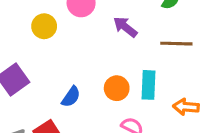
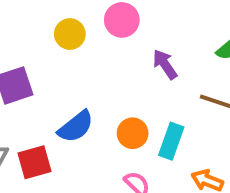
blue semicircle: (71, 97) -> (76, 127), size x1.4

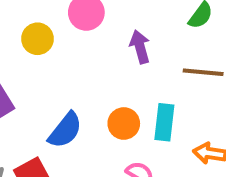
purple arrow: (165, 64) -> (140, 47), turned 32

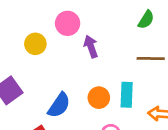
purple arrow: (140, 47) -> (91, 47), moved

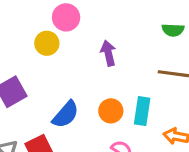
green semicircle: (146, 20) -> (173, 30), turned 54
pink circle: (68, 23) -> (66, 17), moved

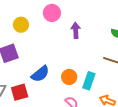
yellow circle: (47, 43) -> (21, 25), moved
purple arrow: (108, 53) -> (76, 30), moved

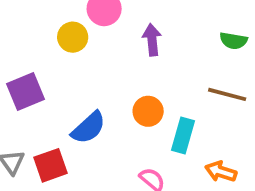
yellow circle: (21, 25) -> (73, 37), moved
orange circle: (69, 77) -> (148, 111), moved

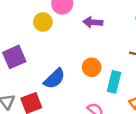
purple arrow: (152, 40) -> (93, 22), turned -78

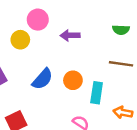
blue semicircle: (54, 79) -> (42, 79), moved

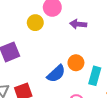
blue semicircle: (42, 79) -> (56, 74), moved

